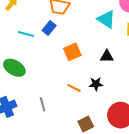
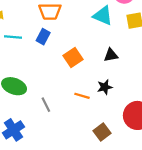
cyan line: (26, 34) -> (13, 37), moved
gray line: (43, 104) -> (46, 105), moved

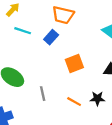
gray line: (46, 105) -> (43, 94), moved

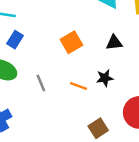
blue rectangle: (51, 37) -> (15, 40), moved

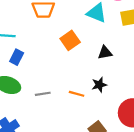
orange square: (71, 42) -> (70, 40), moved
gray line: (41, 83) -> (43, 94), turned -72

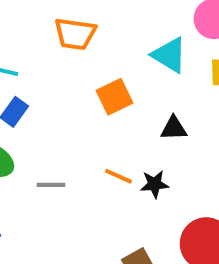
orange line: (77, 94) -> (118, 176), moved

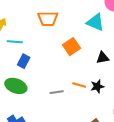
gray line: (51, 185) -> (57, 92), moved

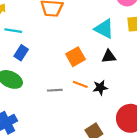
cyan triangle: (95, 22) -> (104, 29), moved
orange square: (72, 47) -> (76, 57), moved

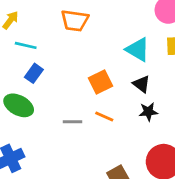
black triangle: (109, 56) -> (141, 84), turned 40
black star: (100, 88) -> (148, 112), moved

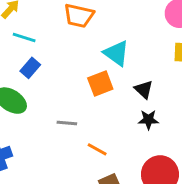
cyan triangle: (138, 50) -> (116, 53), moved
orange line: (104, 116) -> (97, 149), moved

